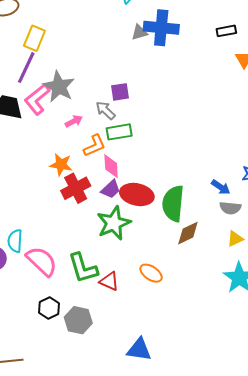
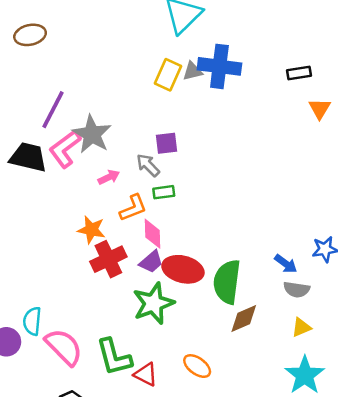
yellow rectangle: (34, 38) -> (168, 75), moved
green rectangle: (119, 132) -> (164, 192), size x0.7

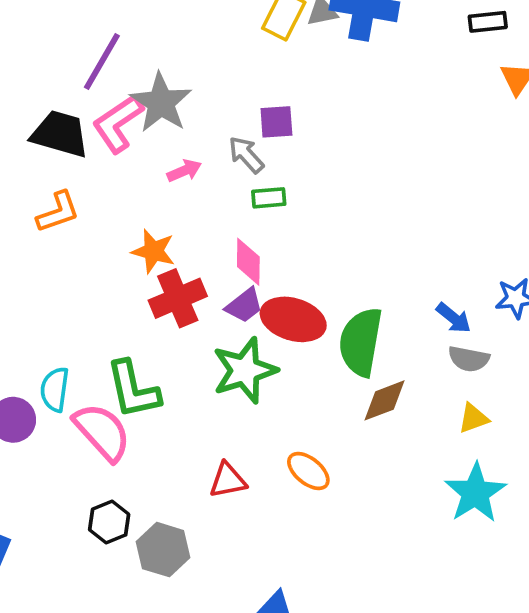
orange L-shape: (133, 208) -> (58, 212), moved
green L-shape: (114, 357) -> (133, 390), moved
red triangle: (146, 374) -> (228, 480), turned -40

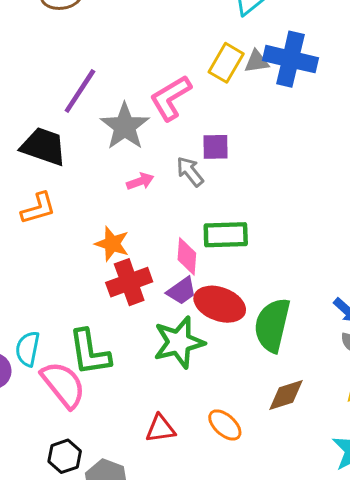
pink L-shape: (118, 123) -> (171, 98), moved
green rectangle: (269, 198) -> (226, 235), moved, size x1.6
brown diamond: (385, 400) -> (286, 395), moved

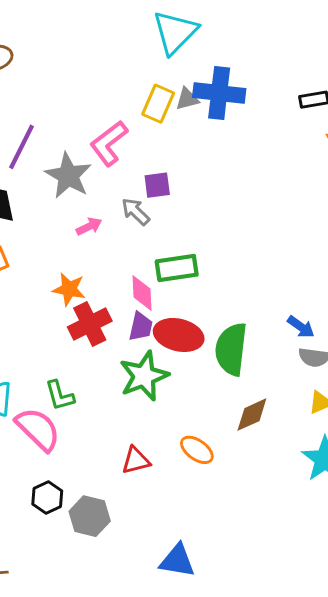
purple trapezoid: (182, 291) -> (141, 327), turned -36
green L-shape: (90, 352) -> (60, 396), size x0.7

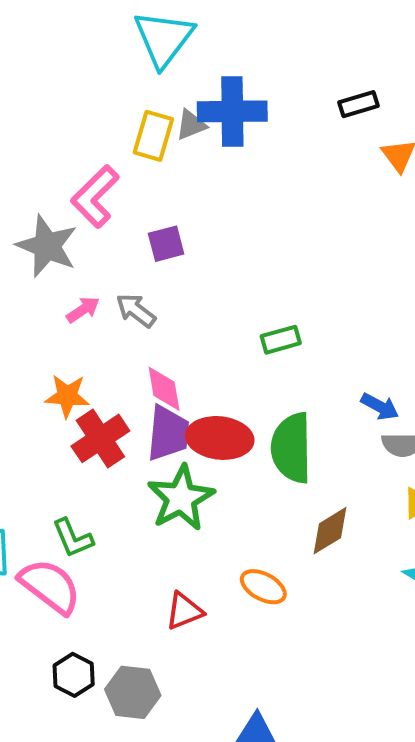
gray arrow: (136, 212) -> (136, 310), moved
green rectangle: (177, 268) -> (281, 340), moved, size x0.7
purple trapezoid: (141, 327) -> (168, 433), size x1.4

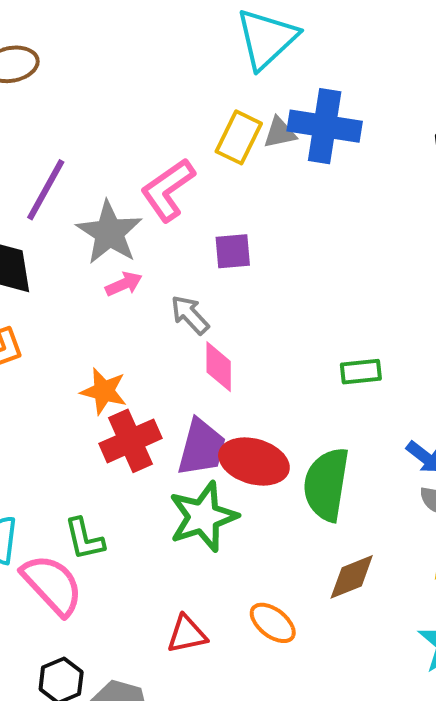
pink arrow: (83, 310) -> (124, 284), moved
green rectangle: (281, 340) -> (361, 372), moved
pink diamond: (164, 389) -> (219, 367), moved

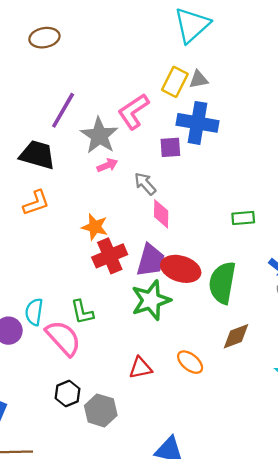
blue cross: (325, 126) -> (197, 123), moved

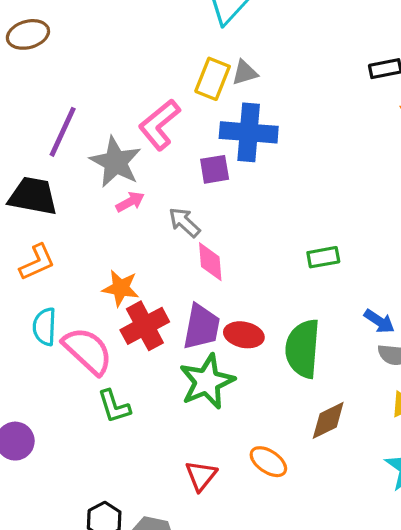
red ellipse: (181, 269) -> (244, 335), size x0.7
cyan semicircle: (34, 312) -> (45, 327), moved
pink semicircle: (63, 338) -> (88, 351), moved
red triangle: (140, 368) -> (201, 476), turned -35

